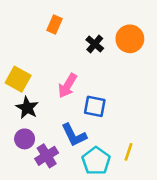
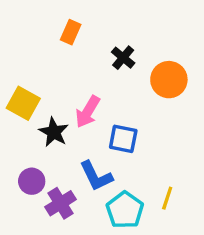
orange circle: (130, 39) -> (169, 80), moved
black star: (27, 108) -> (54, 132), moved

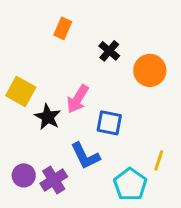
purple circle: (32, 181) -> (24, 175), moved
yellow line: (167, 198) -> (159, 160), moved
cyan pentagon: (125, 210) -> (130, 184), moved

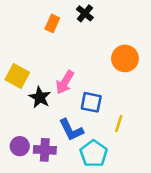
black cross: (109, 51) -> (85, 13), moved
yellow line: (159, 160) -> (119, 124), moved
purple cross: (54, 180) -> (45, 150), turned 35
cyan pentagon: (130, 184) -> (94, 154), moved

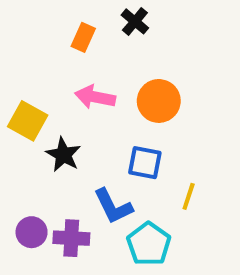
orange circle: (125, 58) -> (159, 101), moved
pink arrow: (65, 82) -> (95, 97), moved, turned 70

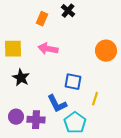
orange circle: (159, 101) -> (106, 51), moved
yellow square: (28, 121) -> (13, 49), moved, turned -30
black star: (63, 155) -> (21, 78), moved

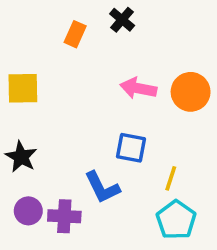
pink arrow: (48, 49) -> (138, 88), moved
black star: (21, 78) -> (21, 157), moved
cyan pentagon: (75, 123) -> (176, 220), moved

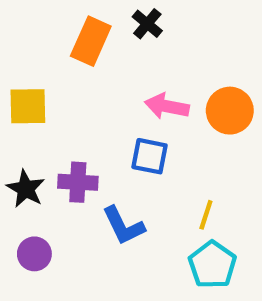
orange rectangle: (75, 34) -> (91, 41), size x1.5
blue square: (131, 148) -> (149, 156), moved
purple cross: (64, 216) -> (78, 182), moved

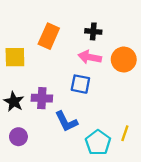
black cross: (147, 24) -> (93, 31), moved, turned -35
orange rectangle: (91, 41) -> (49, 36), moved
yellow line: (206, 215) -> (125, 133), moved
cyan pentagon: (212, 265) -> (98, 143), moved

